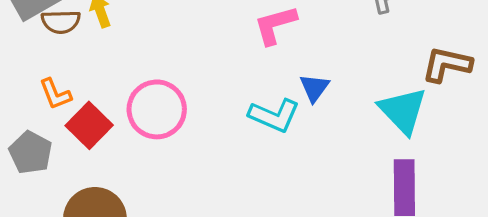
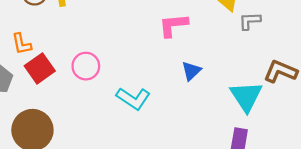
pink circle: (157, 109) -> (86, 66), size x0.7
cyan L-shape: (274, 115) -> (133, 99), moved

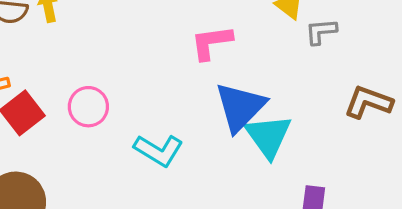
blue triangle: (191, 71) -> (240, 107), size x1.8
cyan triangle: (246, 96) -> (268, 136), moved

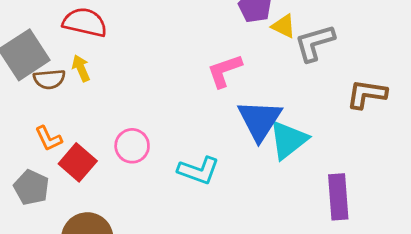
gray L-shape: (321, 31) -> (315, 43), size x1.5
cyan triangle: (268, 136) -> (288, 140), turned 39

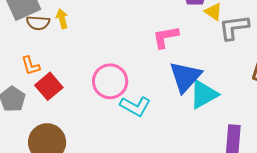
pink circle: (132, 146) -> (110, 81), moved, size x1.4

